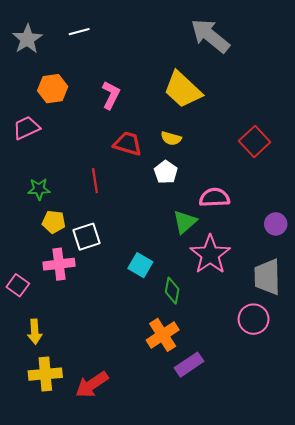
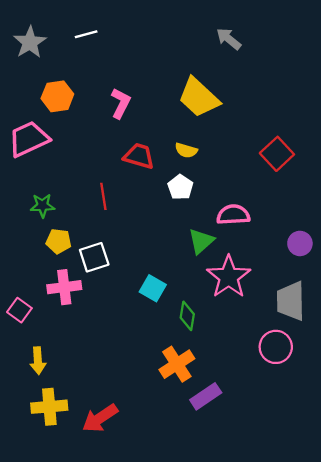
gray arrow: (210, 36) -> (229, 39), size x0.6
pink trapezoid: (26, 128) -> (29, 139), size x1.4

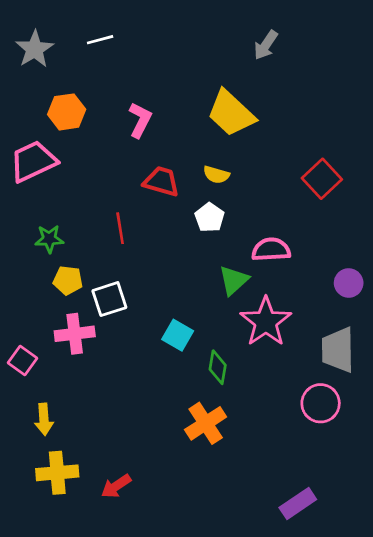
gray arrow: (229, 39) -> (266, 45), turned -95
purple rectangle: (206, 396) -> (298, 504), moved
red arrow: (100, 418) -> (116, 486), size x0.7

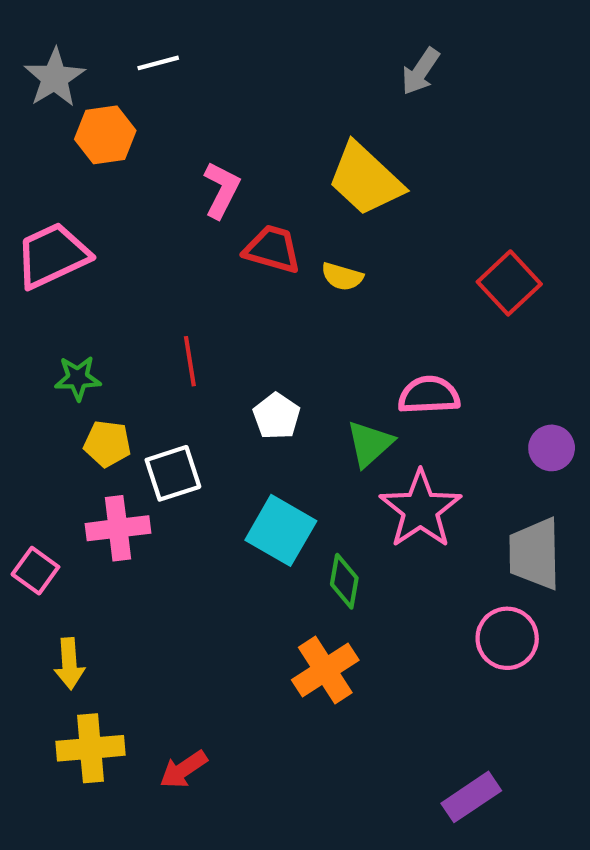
orange hexagon: (67, 112) -> (105, 135), moved
red trapezoid: (162, 181) -> (272, 249), moved
white pentagon: (210, 217) -> (277, 416), moved
cyan square: (178, 335) -> (281, 530), size x1.4

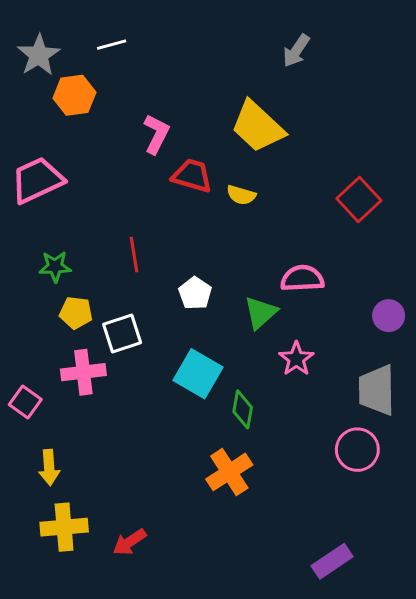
pink star: (420, 509) -> (296, 359), size x0.6

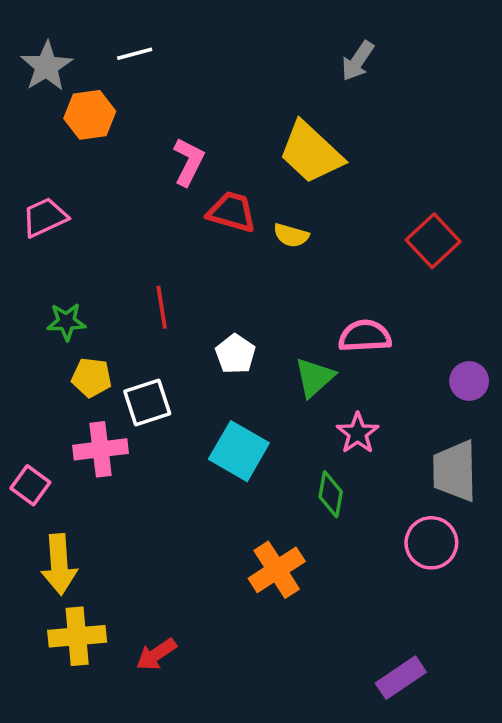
pink trapezoid: (37, 180) -> (45, 217), size x0.7
green diamond: (243, 409) -> (331, 494), moved
yellow arrow: (49, 468) -> (59, 564), size x1.4

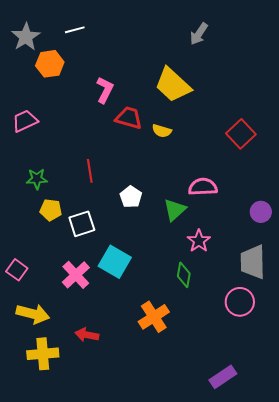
pink cross: (100, 449) -> (76, 275), moved, turned -36
cyan square: (239, 451) -> (115, 262), moved
yellow arrow: (59, 564) -> (33, 314), turned -72
red arrow: (156, 654) -> (87, 335), moved, turned 45

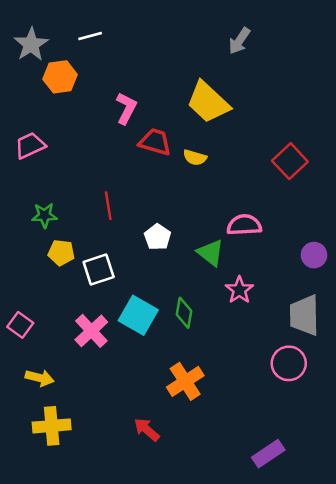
green triangle: (175, 210) -> (210, 253), turned -40
green diamond: (184, 275) -> (184, 313), moved
yellow arrow: (33, 314) -> (40, 378), size x0.7
red arrow: (87, 335) -> (147, 430), moved, turned 30

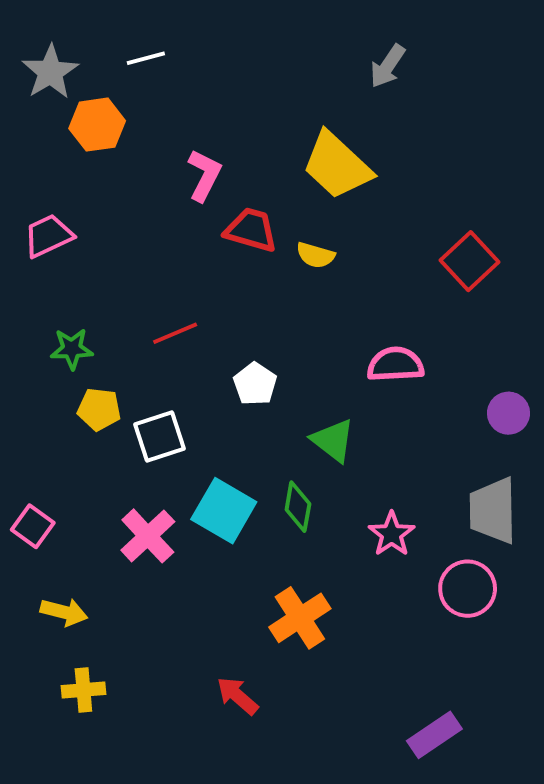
red line: (108, 206) -> (175, 333), turned 76
green triangle: (210, 253) -> (333, 440), moved
pink star: (239, 290) -> (392, 534), moved
yellow cross: (52, 426) -> (83, 690), size x0.7

